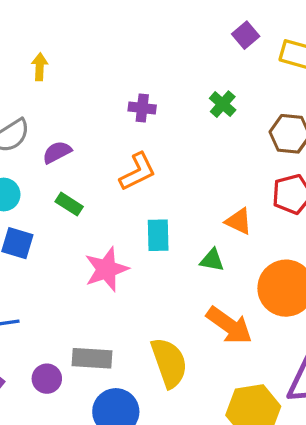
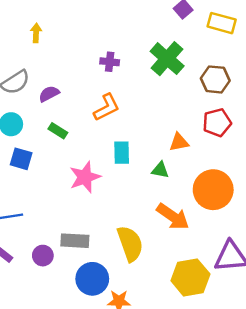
green cross: (223, 104) -> (167, 59), size x1.8
orange triangle: (239, 221) -> (179, 142), turned -36

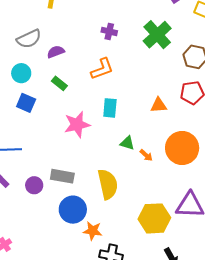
green triangle: (160, 170) -> (127, 143), moved
orange arrow: (173, 217) -> (146, 155), moved, size x0.5

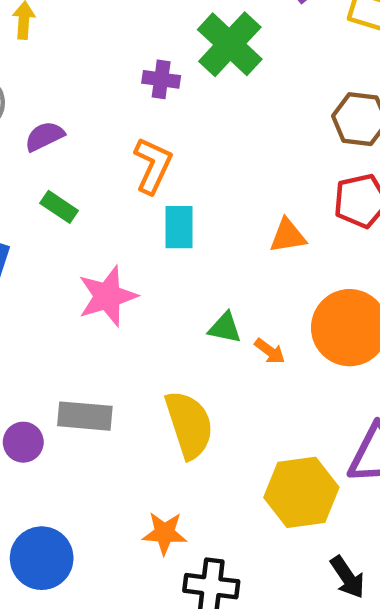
green cross: (157, 35) -> (230, 44), moved
orange L-shape: (102, 69) -> (153, 165), turned -40
cyan rectangle: (110, 108) -> (179, 227), moved
blue circle: (73, 210) -> (42, 558), moved

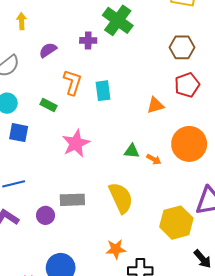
purple semicircle: (44, 136) -> (48, 50), moved
orange L-shape: (153, 165) -> (73, 82), moved
cyan rectangle: (179, 227) -> (103, 91), moved

